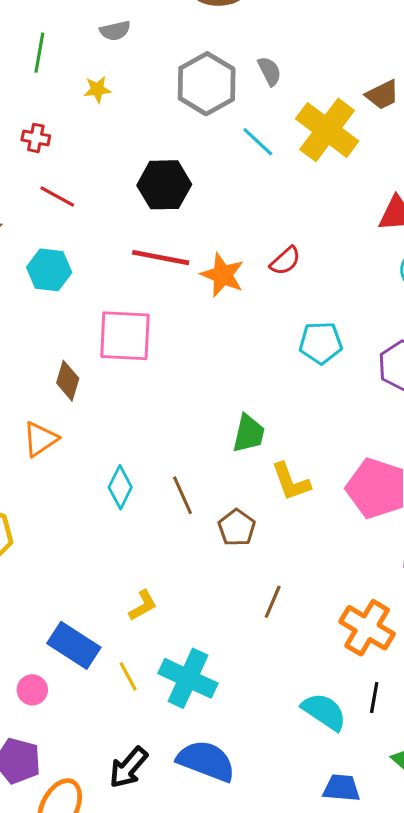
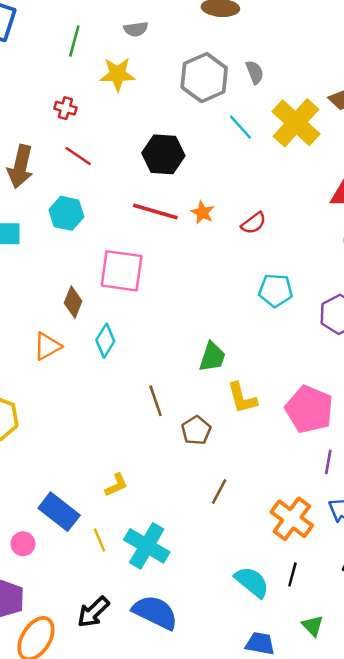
yellow star: (97, 89) -> (117, 74), size x1.6
orange star: (223, 275) -> (202, 212), moved, size x0.7
cyan diamond: (120, 487) -> (105, 341), moved

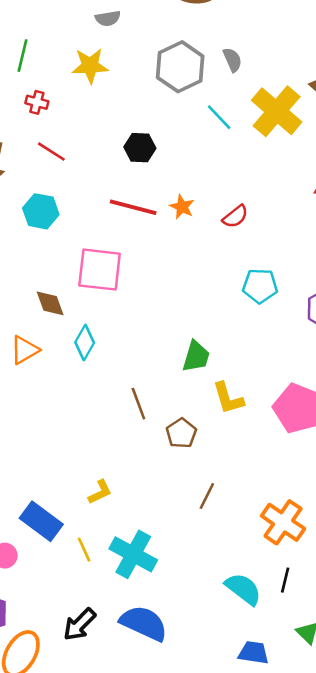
green line: (74, 41) -> (23, 56), moved
black hexagon: (163, 154) -> (140, 148), size x0.7
brown diamond: (73, 302) -> (50, 303), turned -40

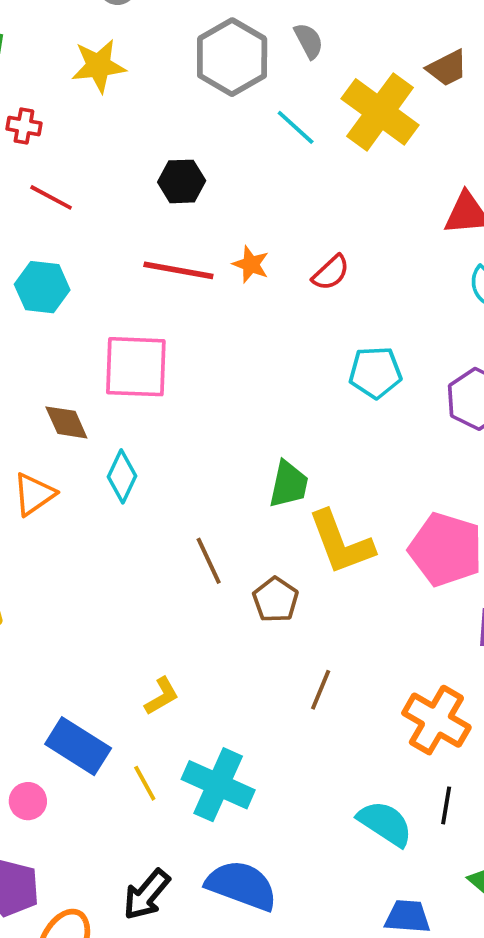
yellow L-shape: (228, 398) -> (341, 543), size x1.4

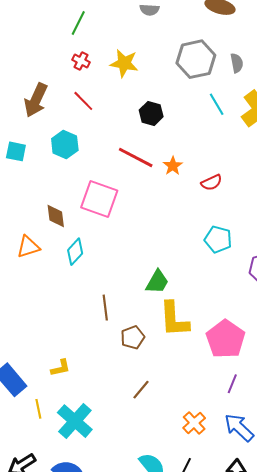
yellow star: (98, 66) -> (124, 63), moved
orange cross: (436, 720) -> (194, 423), size x0.7

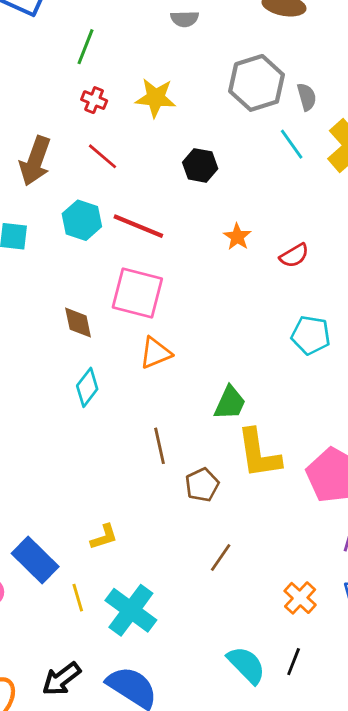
gray semicircle: (237, 63) -> (307, 97), moved
red line: (136, 157) -> (138, 226), moved
orange triangle: (28, 247) -> (155, 353), moved
cyan diamond: (75, 252) -> (87, 387), moved

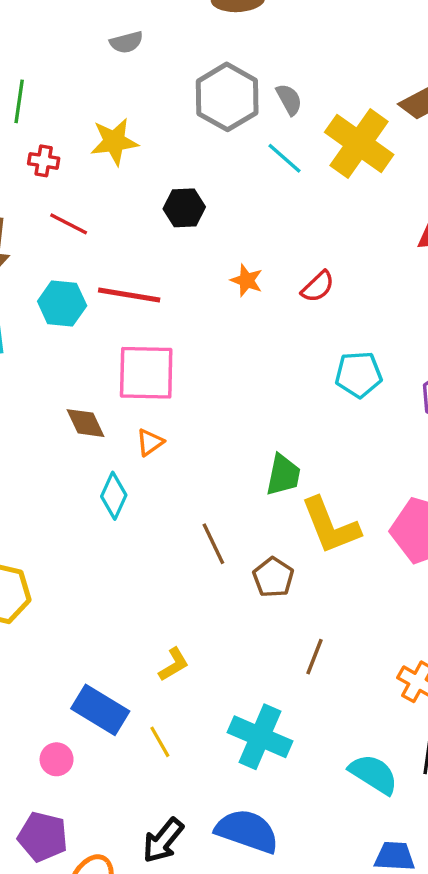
orange triangle: (155, 353) -> (150, 442), moved, size x0.7
cyan cross: (131, 610) -> (260, 737), moved

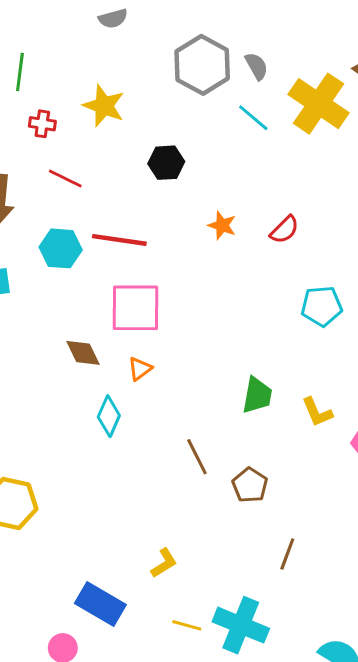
yellow star: (114, 142) -> (104, 106), turned 30
yellow L-shape: (330, 526) -> (317, 412), moved, size x0.6
yellow line: (160, 742) -> (187, 625), moved, turned -44

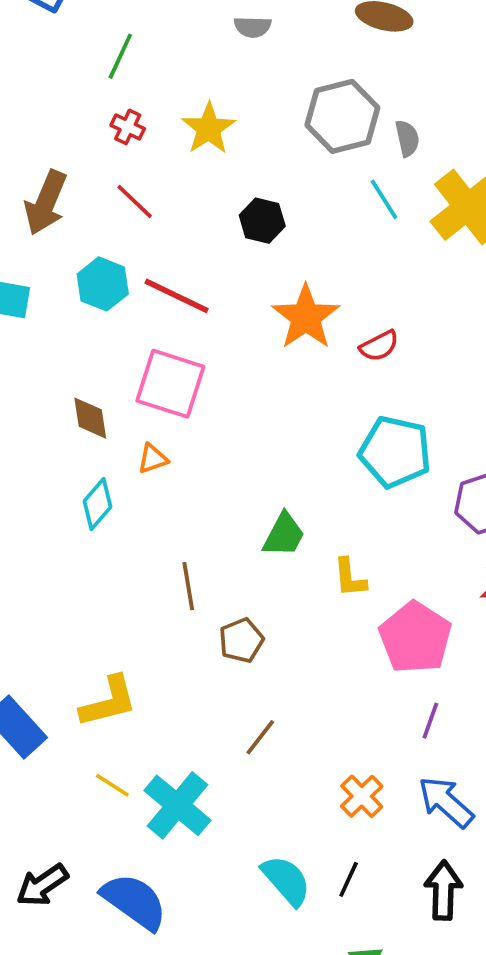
orange star: (222, 225) -> (306, 317), size x1.8
cyan pentagon: (322, 306) -> (395, 452), size x1.4
yellow L-shape: (164, 563) -> (108, 702), size x1.6

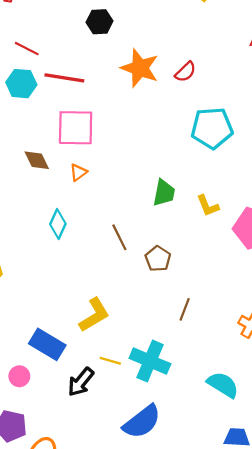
red line: (135, 201) -> (27, 49), moved
cyan diamond: (97, 504) -> (58, 224), moved
black arrow: (42, 885) -> (81, 382), moved
blue semicircle: (134, 901) -> (142, 422), turned 123

